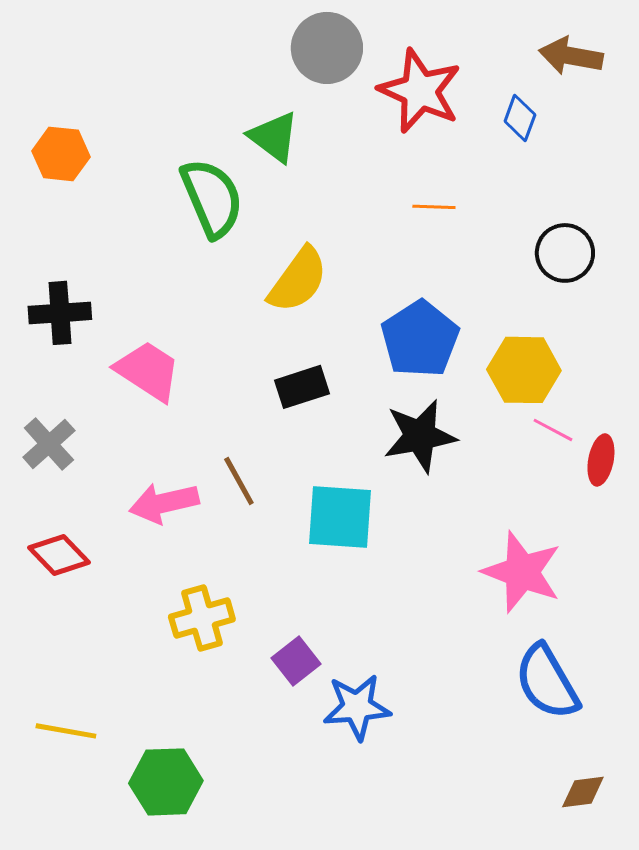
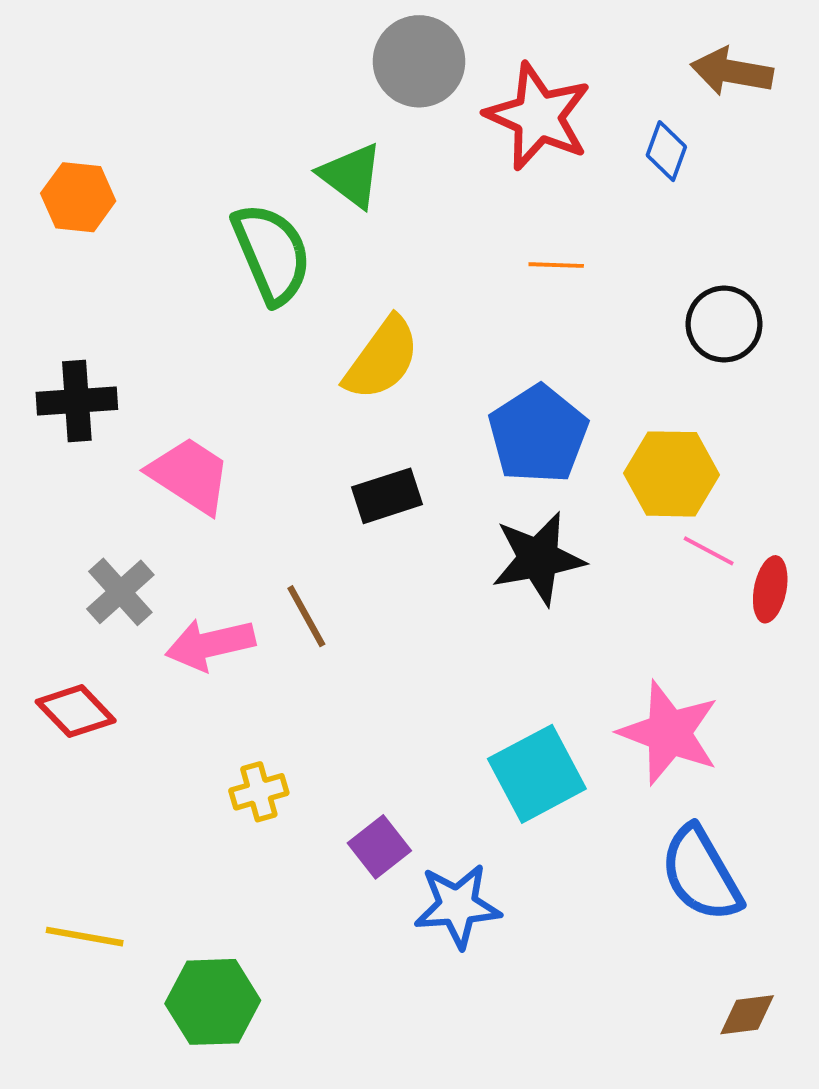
gray cross: (49, 444) -> (120, 592), moved
cyan square: (340, 517) -> (537, 774), moved, turned -32
yellow cross: (202, 618) -> (259, 792), size x0.7

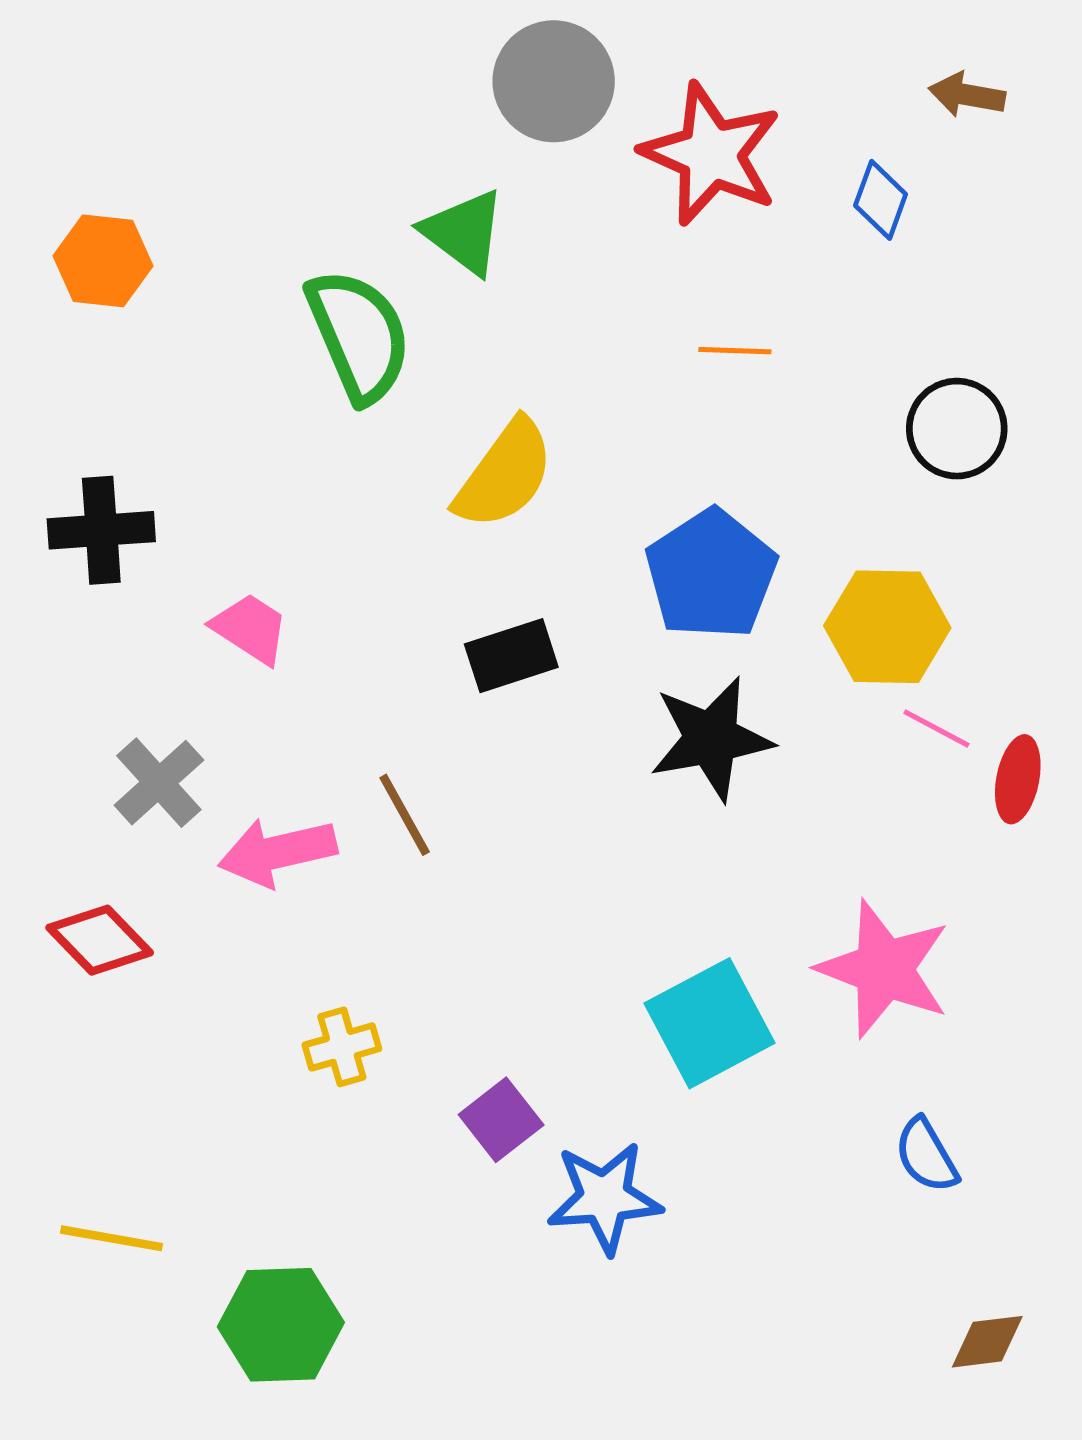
brown arrow: (732, 72) -> (967, 95), size x0.7
pink trapezoid: (190, 475) -> (250, 628), size x0.7
blue semicircle: (701, 874) -> (926, 1155), size x0.6

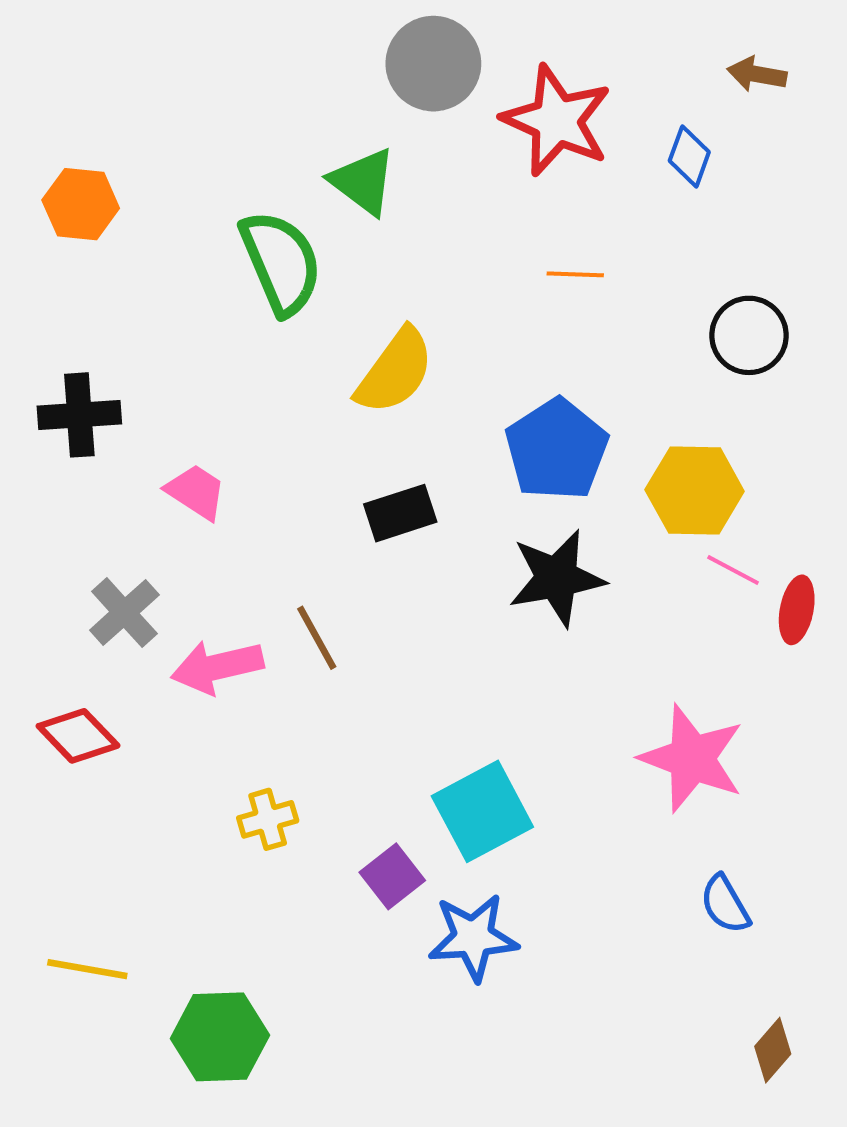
cyan square: (709, 1023) -> (482, 811), moved
brown diamond: (987, 1342) -> (773, 1050), turned -42

